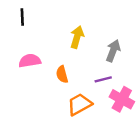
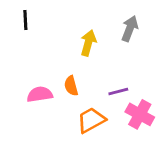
gray arrow: (113, 51) -> (130, 29), moved
pink semicircle: (30, 61) -> (40, 94), moved

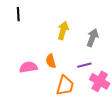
gray arrow: (130, 29) -> (93, 38), moved
orange trapezoid: (91, 120) -> (65, 85), turned 135

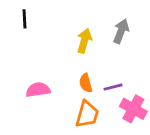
gray arrow: (93, 38) -> (121, 31), moved
orange semicircle: (51, 61) -> (86, 83), moved

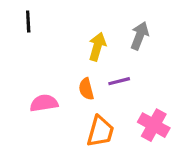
orange semicircle: (86, 83) -> (86, 89), moved
purple line: (113, 87) -> (119, 81), moved

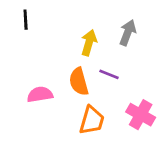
purple line: (119, 81) -> (109, 74), turned 36
orange semicircle: (86, 89) -> (79, 82), size x1.4

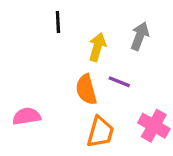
black line: (26, 20) -> (58, 22), moved
pink semicircle: (40, 94) -> (27, 116), moved

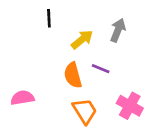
yellow arrow: (97, 47) -> (82, 39), turned 35
orange trapezoid: (100, 132) -> (85, 111), turned -48

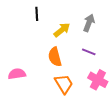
purple line: (101, 69) -> (89, 52), moved

